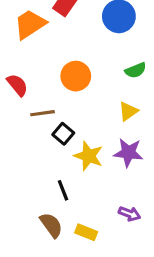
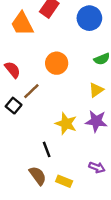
orange trapezoid: (30, 24) -> (22, 24), turned -84
brown line: (42, 113) -> (31, 91), turned -36
black square: (63, 134) -> (14, 106), moved

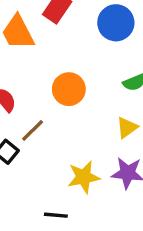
yellow star: (66, 124) -> (84, 177), turned -30
black line: (47, 149) -> (56, 215), turned -63

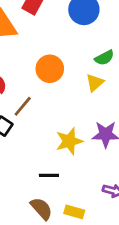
yellow triangle: (127, 128) -> (95, 83), moved

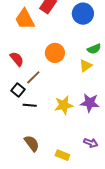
black line: (49, 175) -> (30, 105), moved
brown semicircle: (41, 209) -> (32, 143), moved

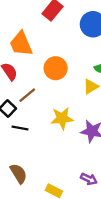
orange trapezoid: (25, 19) -> (21, 44), moved
yellow star: (64, 105) -> (62, 118), moved

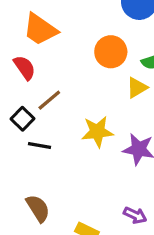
orange trapezoid: (21, 44) -> (40, 29), turned -32
orange circle: (56, 68) -> (111, 52), moved

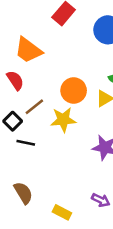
orange circle: (111, 52) -> (74, 90), moved
yellow star: (97, 132) -> (63, 120), moved

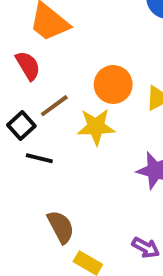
brown semicircle: (23, 193) -> (61, 227), moved

